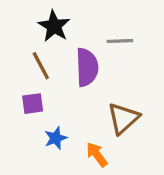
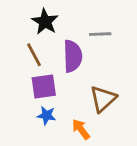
purple square: (33, 104) -> (44, 86), moved, size x1.4
blue star: (56, 138) -> (46, 115), turned 30

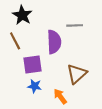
black star: (45, 22) -> (22, 15), moved
brown line: (34, 55) -> (15, 41), moved

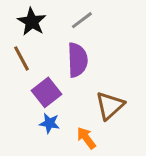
gray line: (75, 25) -> (82, 20), moved, turned -35
purple square: (32, 65) -> (47, 92), turned -30

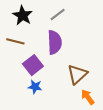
brown line: (21, 58) -> (15, 41), turned -48
orange arrow: (86, 138) -> (88, 97), moved

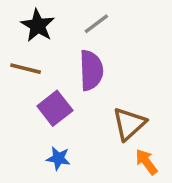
blue star: (35, 87) -> (58, 158), moved

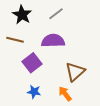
purple semicircle: (91, 70) -> (53, 41), turned -90
orange arrow: (146, 162) -> (65, 94), moved

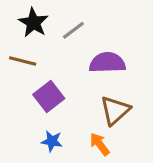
gray line: (56, 14) -> (73, 30), moved
purple semicircle: (53, 41) -> (107, 63), moved

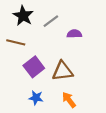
purple semicircle: (107, 63) -> (74, 34), moved, size x0.6
brown triangle: (115, 110) -> (63, 71), moved, turned 35

